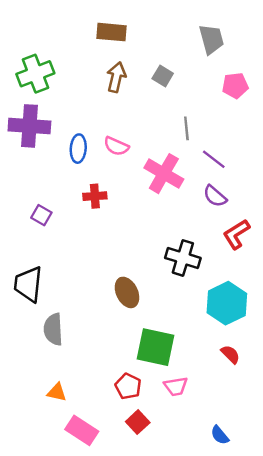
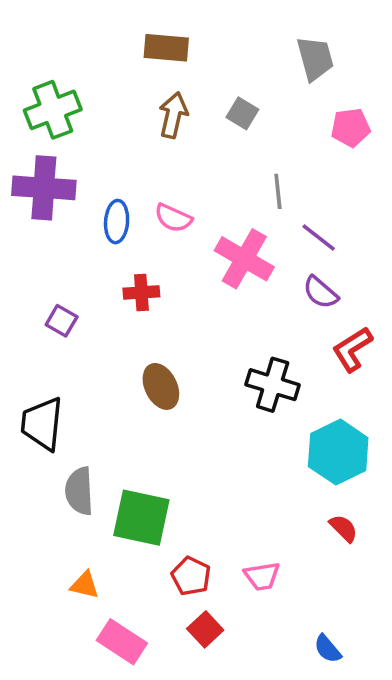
brown ellipse: (127, 292) -> (161, 386), moved
green square: (156, 347) -> (141, 518), moved

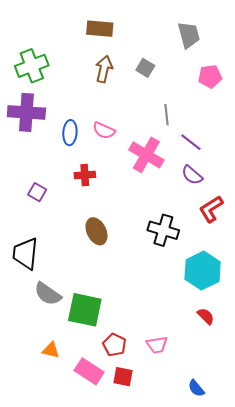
gray semicircle: (79, 491) -> (48, 294), turned -52
red square: (205, 629) -> (123, 377), turned -36
pink rectangle: (122, 642) -> (89, 371), moved

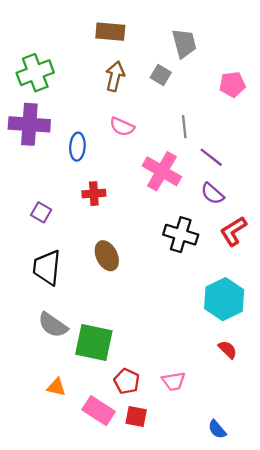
gray trapezoid: (189, 35) -> (184, 43), moved
pink semicircle: (104, 130) -> (122, 127), moved
black cross: (163, 230) -> (181, 235), moved
black trapezoid: (25, 254) -> (47, 267), moved

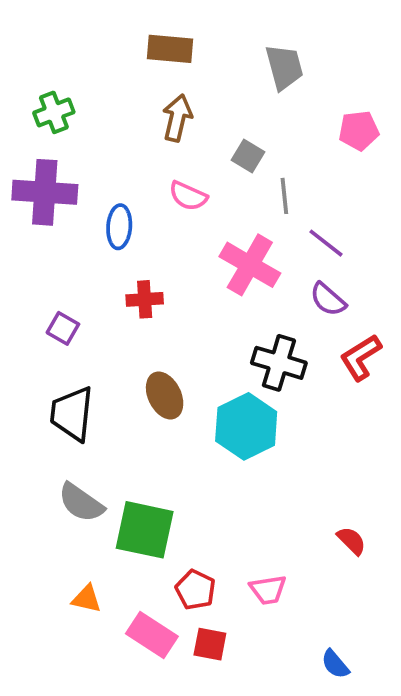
green cross: (35, 73) -> (54, 112), size x0.7
gray square: (161, 75) -> (248, 156), moved
cyan hexagon: (224, 299) -> (246, 426), moved

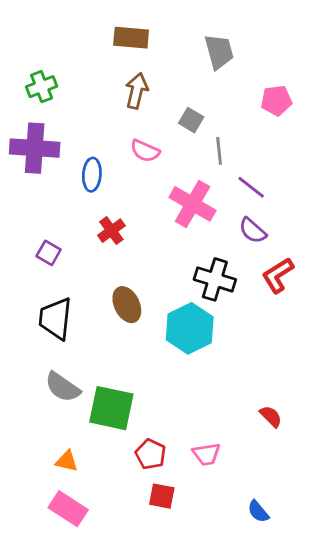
red cross: (145, 299) -> (111, 231), turned -32
pink rectangle: (152, 635) -> (68, 509), moved

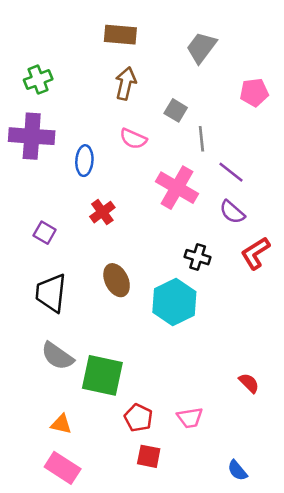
gray trapezoid: (219, 52) -> (201, 47), turned -128
black cross: (215, 279) -> (198, 257), size x0.7

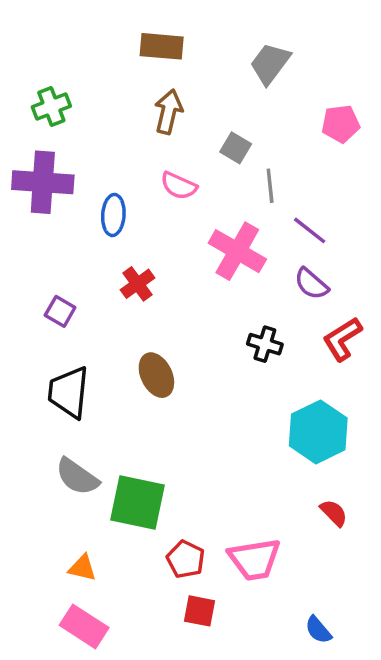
cyan hexagon: (174, 302) -> (318, 432), moved
pink trapezoid: (190, 418) -> (255, 559), size x1.5

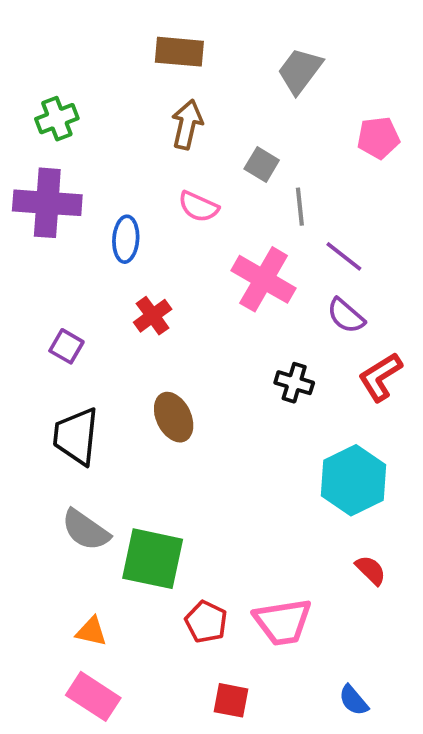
red square: (199, 611) -> (231, 700), moved

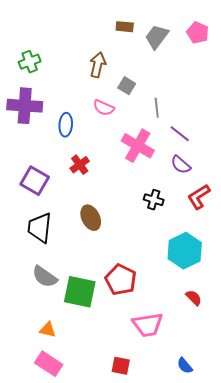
brown rectangle: (179, 52) -> (125, 27), moved, size x0.7
pink pentagon: (378, 138) -> (198, 33), moved, turned 30
gray square: (262, 165) -> (127, 86), moved
purple square: (66, 346) -> (35, 181), size x1.6
red pentagon: (206, 622) -> (121, 280), moved, size x1.4

